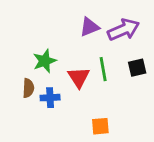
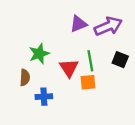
black square: (137, 68) -> (120, 60), turned 35
blue cross: (50, 98) -> (44, 97), moved
orange square: (100, 126) -> (88, 82), moved

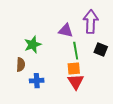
purple triangle: (78, 24) -> (66, 31), moved, turned 35
purple arrow: (108, 26) -> (91, 22), turned -65
red triangle: (69, 68) -> (76, 82), moved

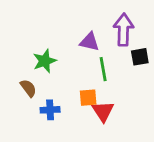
black square: (101, 50) -> (140, 57), moved, turned -32
brown semicircle: (21, 65) -> (28, 88), turned -40
orange square: (74, 69) -> (88, 98), moved

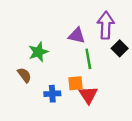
black square: (140, 57) -> (120, 48), turned -35
blue cross: (50, 110) -> (52, 94), moved

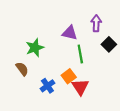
purple arrow: (106, 25) -> (96, 23), size x0.7
orange square: (76, 83) -> (69, 76), turned -32
blue cross: (52, 94) -> (47, 86), turned -32

